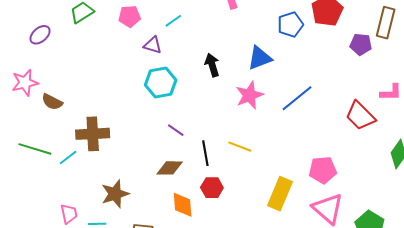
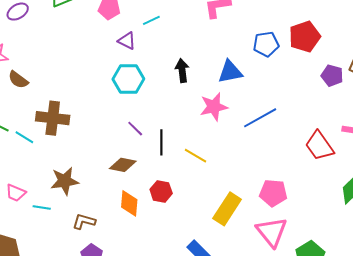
black line: (205, 153) -> (161, 142), moved
cyan line: (68, 158) -> (24, 137), turned 60
pink trapezoid: (69, 214) -> (16, 193), turned 115

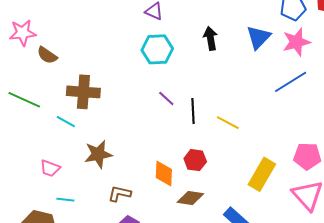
blue triangle: (230, 72) -> (259, 37), turned -32
pink star: (214, 107) -> (296, 42), moved
cyan line: (24, 137) -> (66, 122), moved
brown diamond: (123, 165) -> (190, 198), moved
cyan line: (42, 208) -> (65, 200), moved

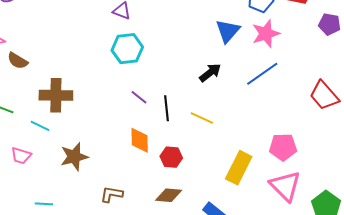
black arrow: (210, 38) -> (210, 73), moved, turned 65
pink trapezoid: (50, 168) -> (21, 156), moved
orange diamond: (164, 173) -> (140, 140), moved
brown L-shape: (119, 194) -> (112, 194), moved

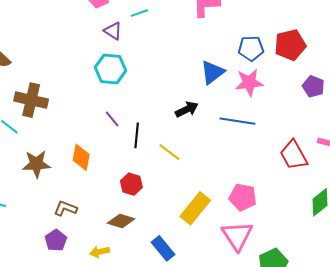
blue line: (262, 74) -> (238, 121), turned 32
orange diamond: (140, 140) -> (81, 157), moved

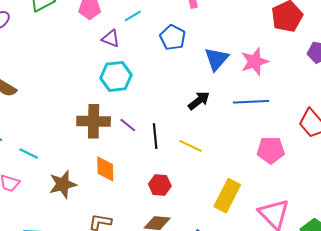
blue pentagon: (251, 48) -> (173, 37), moved, turned -30
brown cross: (31, 100) -> (94, 121), moved
pink pentagon: (243, 197) -> (271, 150), moved

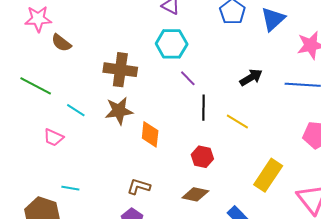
blue triangle: (216, 59) -> (273, 19), moved
brown cross: (94, 121) -> (120, 70), moved
purple line: (128, 125) -> (188, 78), moved
brown star: (63, 184) -> (119, 111), moved

